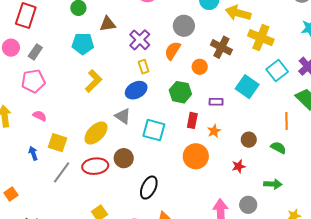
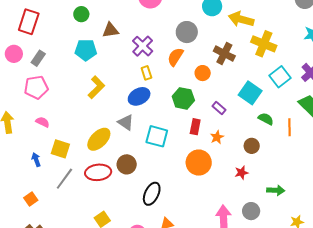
purple rectangle: (216, 102) -> (219, 108), turned 40
green semicircle: (278, 148) -> (266, 119), moved
orange square: (11, 194) -> (31, 199), moved

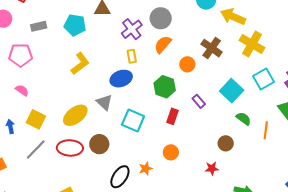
gray circle: (187, 32) -> (161, 18), moved
gray rectangle: (38, 58) -> (39, 26), moved, turned 35
orange star: (217, 137) -> (146, 169), moved
orange circle: (199, 163) -> (171, 152), size x0.6

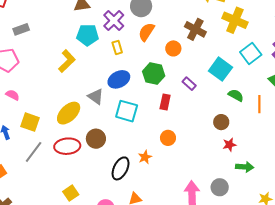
cyan pentagon: (75, 25) -> (87, 35), moved
blue ellipse: (121, 79) -> (119, 79), moved
red star: (212, 168) -> (229, 145), moved

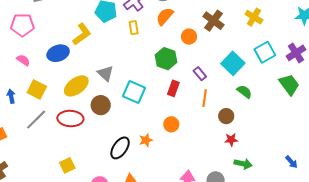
yellow cross: (235, 20) -> (254, 17), size x0.7
blue ellipse: (119, 79) -> (58, 53), moved
orange line: (259, 104) -> (205, 98), moved
brown circle: (96, 139) -> (101, 105), moved

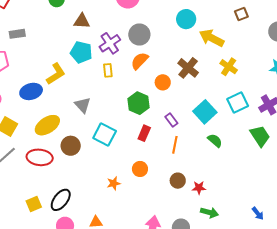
gray triangle: (105, 73) -> (83, 105), moved
brown circle: (226, 116) -> (178, 181), moved
black ellipse: (120, 148) -> (61, 200), moved

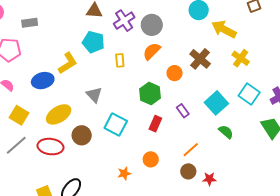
purple cross: (110, 43) -> (124, 21), moved
cyan square: (238, 102) -> (249, 94), turned -30
orange line: (175, 145) -> (191, 150), moved, turned 36

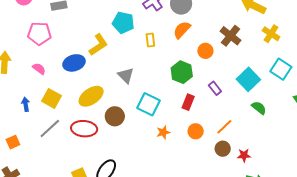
orange circle: (151, 159) -> (196, 131), moved
orange star: (124, 173) -> (163, 132), moved

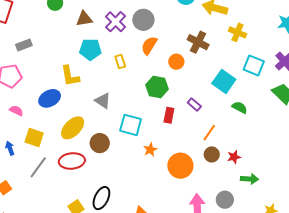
yellow L-shape: (98, 45) -> (70, 76), turned 125
purple rectangle: (215, 88) -> (194, 105), moved
orange circle: (196, 131) -> (180, 166), moved, size x1.6

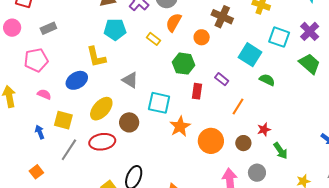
yellow rectangle: (120, 61) -> (153, 39), moved, turned -32
orange star: (150, 150) -> (180, 126), size x1.5
brown circle: (212, 154) -> (243, 143), moved
green arrow: (249, 179) -> (281, 151), turned 54

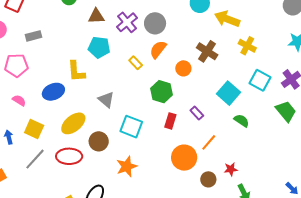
orange star: (180, 126) -> (127, 166), moved
orange circle: (211, 141) -> (184, 158), moved

